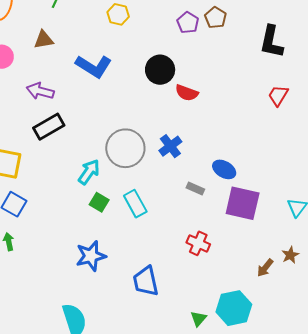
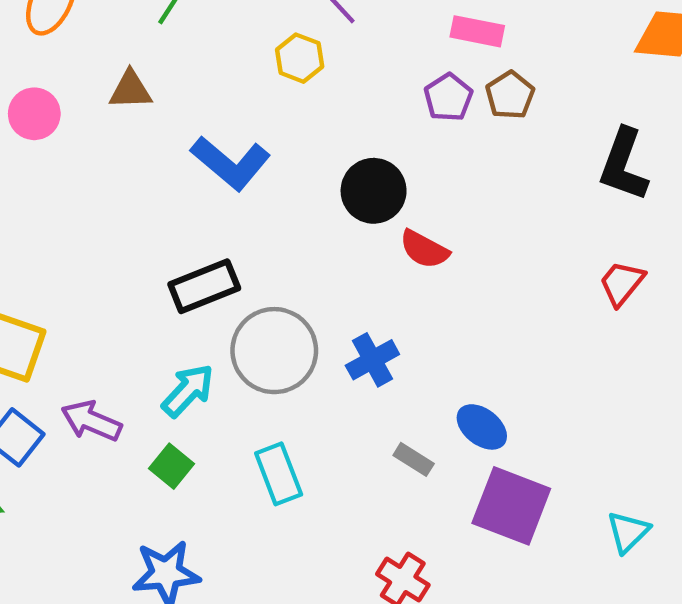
purple arrow: (40, 91) -> (91, 421), moved
black rectangle: (49, 127) -> (204, 286), moved
green square: (99, 202) -> (172, 466), moved

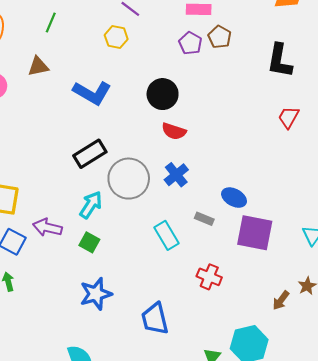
red semicircle: (424, 249) -> (174, 131), moved
cyan rectangle: (279, 474) -> (167, 235), moved

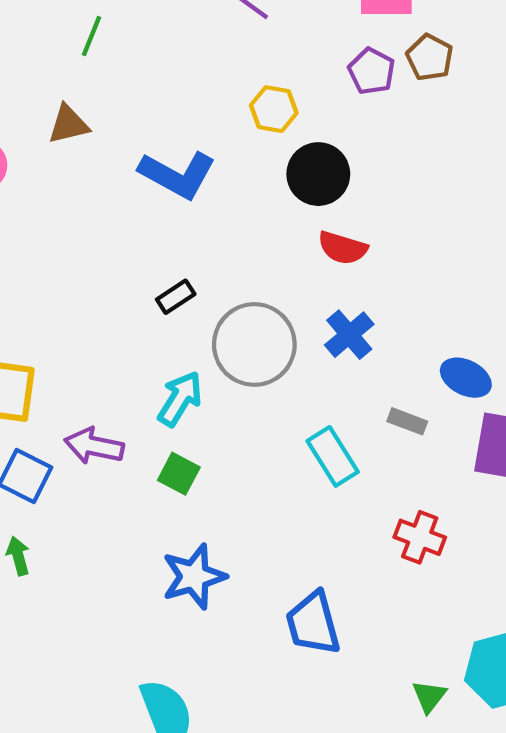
yellow hexagon: (116, 37) -> (274, 109), moved
black rectangle: (90, 154) -> (176, 297), size x0.6

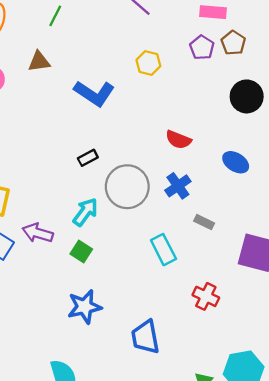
black circle: (318, 174) -> (247, 96), moved
blue ellipse: (466, 378) -> (236, 162), moved
gray rectangle: (407, 421) -> (204, 222), moved

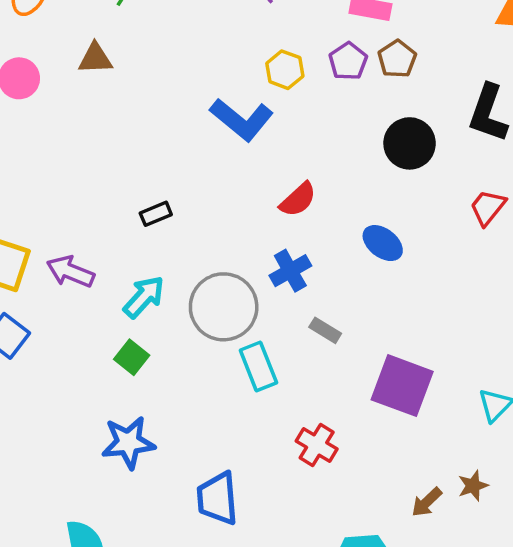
yellow hexagon: (148, 63) -> (285, 70), moved
blue L-shape: (94, 93) -> (242, 119), moved
red semicircle: (178, 140) -> (298, 200), turned -70
gray circle: (127, 187) -> (224, 307), moved
purple arrow: (38, 233) -> (70, 272), moved

